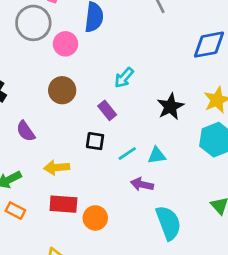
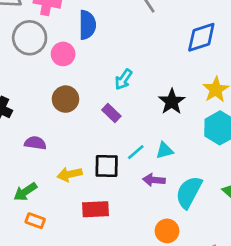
purple semicircle: (26, 131) -> (35, 143), turned 140
black square: (95, 141) -> (107, 166), moved, size x1.4
red rectangle: (63, 204) -> (96, 209), moved
orange circle: (95, 218) -> (167, 231), moved
cyan semicircle: (168, 223) -> (189, 192), moved, turned -124

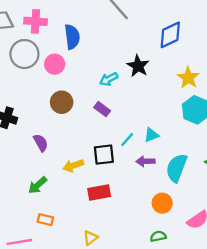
cyan arrow: (123, 79) -> (109, 79), turned 36
black star: (172, 102) -> (138, 66), moved
purple semicircle: (35, 143) -> (41, 143), turned 60
orange rectangle: (35, 221) -> (45, 220), moved

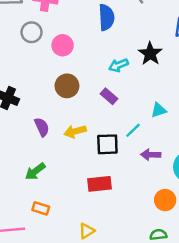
blue semicircle: (72, 37) -> (106, 17), moved
gray circle: (24, 54) -> (32, 32), size x0.7
cyan triangle: (151, 135) -> (159, 110), moved
yellow arrow: (73, 166) -> (75, 131), moved

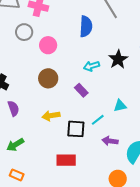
purple semicircle: (42, 127) -> (13, 108), moved

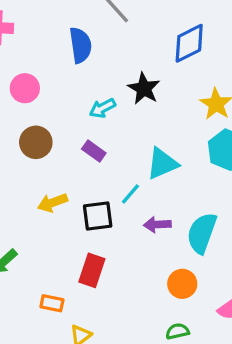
cyan triangle: (120, 106) -> (162, 164), size x1.5
red rectangle: (66, 160) -> (92, 270), turned -60
orange rectangle: (17, 175) -> (52, 303), moved

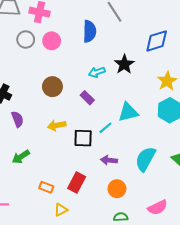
pink circle: (25, 88) -> (52, 41), moved
purple arrow: (157, 225) -> (109, 160), moved
red rectangle: (92, 270) -> (77, 183), moved
orange circle: (182, 284) -> (117, 189), moved

